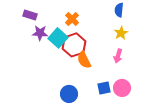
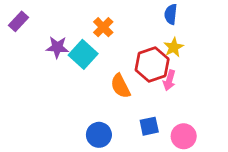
purple rectangle: (30, 15) -> (19, 21), moved, turned -64
red hexagon: (74, 45) -> (152, 64), moved
pink circle: (122, 88) -> (184, 136), moved

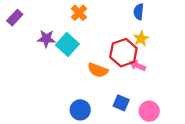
orange cross: (103, 27) -> (79, 13), moved
pink arrow: (169, 80) -> (138, 65), turned 98
orange semicircle: (120, 86) -> (98, 70), turned -42
blue square: (149, 126) -> (121, 103), turned 35

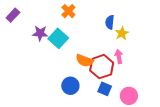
blue semicircle: (139, 12) -> (110, 22), moved
red hexagon: (123, 53) -> (102, 67), moved
pink arrow: (138, 65) -> (119, 56), turned 56
blue circle: (80, 110) -> (70, 86), moved

